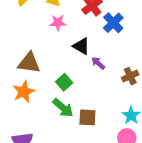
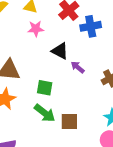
blue cross: (113, 23) -> (91, 26), turned 36
green square: (64, 82) -> (45, 88), turned -35

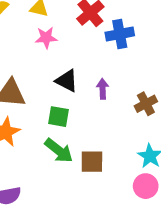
black triangle: (60, 51) -> (67, 81), moved
purple arrow: (78, 67) -> (103, 89), turned 48

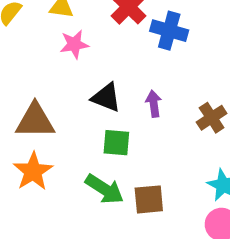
blue cross: (120, 34) -> (169, 31), turned 32
green square: (59, 117) -> (116, 143), moved

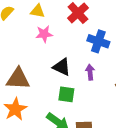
blue cross: (169, 31) -> (98, 41), moved

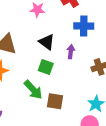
blue cross: (98, 41) -> (84, 26), turned -30

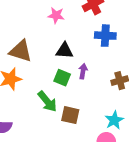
black triangle: (47, 42) -> (64, 51), turned -36
purple arrow: (71, 52) -> (83, 71), moved

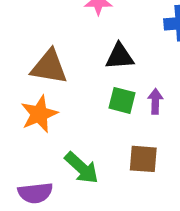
purple arrow: (83, 71) -> (155, 101), moved
green arrow: (47, 101) -> (82, 168), moved

